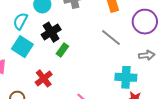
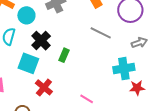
cyan square: (22, 47) -> (28, 63), moved
green rectangle: (62, 50) -> (64, 55), moved

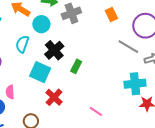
gray line: (101, 33) -> (128, 47), moved

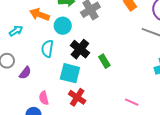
green rectangle: (76, 66) -> (104, 61), turned -48
red cross: (54, 97) -> (77, 97), moved

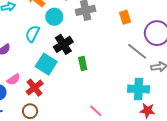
red cross: (77, 97) -> (35, 88), moved
pink semicircle: (44, 98) -> (14, 79), turned -128

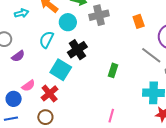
green rectangle: (83, 63) -> (113, 70), moved, turned 32
pink line: (96, 111) -> (111, 116), turned 64

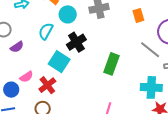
green rectangle: (113, 70) -> (111, 64), size x1.5

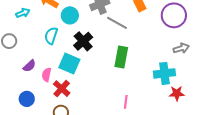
purple semicircle: (17, 47) -> (29, 66), moved
gray line: (150, 50) -> (117, 23), moved
pink semicircle: (26, 77) -> (46, 75), moved, turned 144

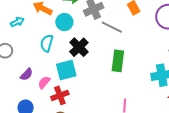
cyan square: (69, 63) -> (66, 70), turned -35
pink semicircle: (46, 75) -> (44, 82), turned 32
red cross: (62, 89) -> (60, 95), turned 30

